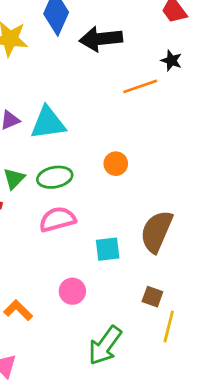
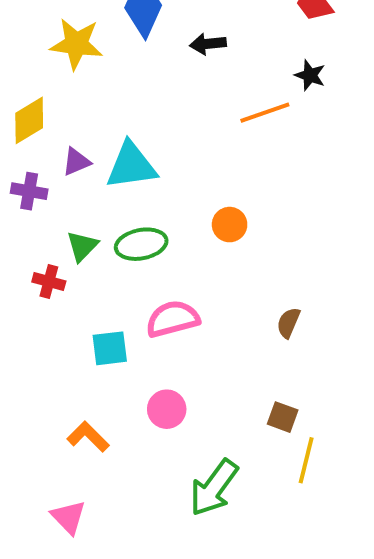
black arrow: (101, 39) -> (208, 44), size x0.6
pink semicircle: (57, 219) -> (173, 319), moved
brown semicircle: (157, 231) -> (288, 323), size x0.5
cyan square: (108, 249) -> (110, 348), moved

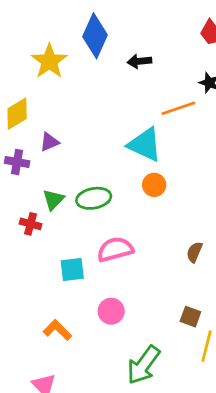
yellow star: (76, 44) -> (49, 61), turned 30
cyan triangle: (131, 166) -> (145, 145), moved, turned 33

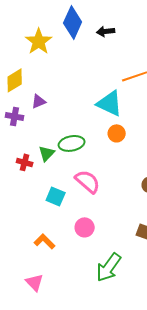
black arrow: (139, 61) -> (106, 31), moved
green triangle: (53, 200) -> (47, 153), moved
pink semicircle: (115, 249) -> (88, 181), turned 56
cyan square: (72, 270) -> (56, 196), turned 30

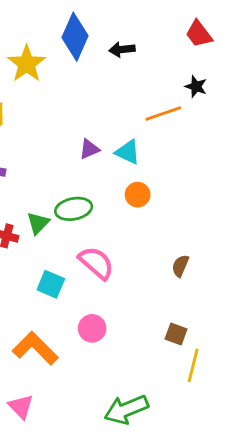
purple triangle: (39, 101) -> (89, 149), moved
cyan triangle: (110, 103) -> (128, 152), size x0.7
orange L-shape: (45, 241) -> (35, 348), size x1.5
green arrow: (109, 267) -> (126, 409), moved, turned 32

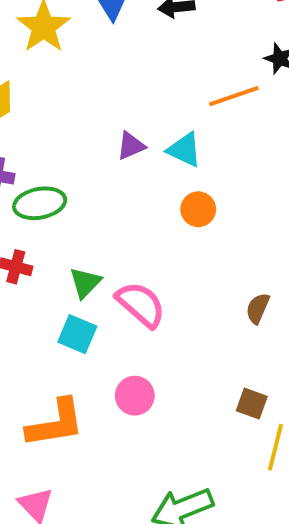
green ellipse: (74, 209) -> (40, 203), moved
green triangle: (38, 223) -> (85, 283), moved
orange L-shape: (35, 348) -> (55, 423), turned 126

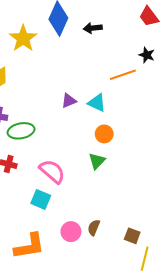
green triangle: (85, 283) -> (97, 161), moved
pink semicircle: (141, 304) -> (52, 171), moved
brown semicircle: (258, 308) -> (94, 227), moved

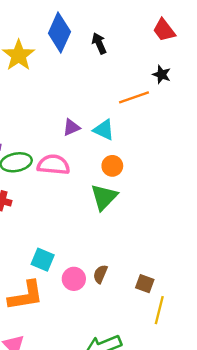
black arrow: (93, 28) -> (99, 43), turned 72
green triangle: (97, 161) -> (104, 197), size x1.4
pink semicircle: (52, 171) -> (53, 165), moved, turned -36
cyan square: (41, 199) -> (43, 260), moved

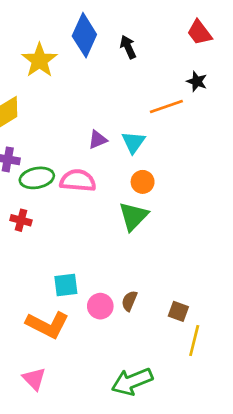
cyan triangle: (104, 130) -> (133, 142), turned 40
cyan square: (43, 260) -> (66, 285), turned -30
orange L-shape: (26, 296) -> (47, 325), turned 36

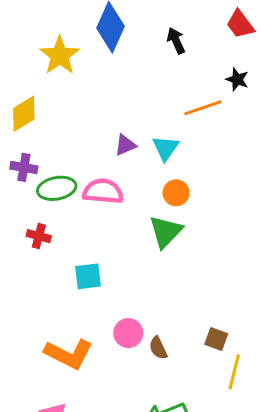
black arrow: (128, 47) -> (176, 41), moved
cyan square: (66, 285) -> (88, 276), moved
brown semicircle: (129, 301) -> (158, 348), moved, turned -48

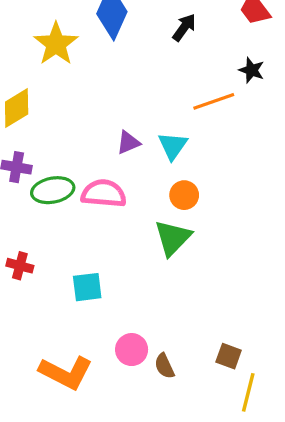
black arrow: (176, 41) -> (184, 27), turned 60
red cross: (39, 236) -> (20, 266), moved

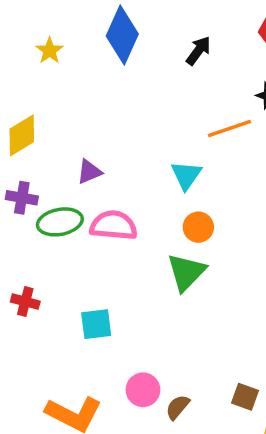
yellow star: (56, 44) -> (50, 51), moved, size x0.6
purple triangle: (128, 142) -> (89, 172), moved
brown semicircle: (164, 366) -> (178, 407), turned 65

